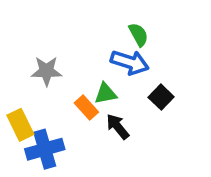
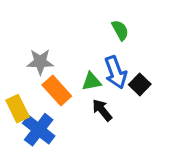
blue arrow: (130, 62) -> (116, 72), moved, turned 52
orange rectangle: (86, 107) -> (57, 90), moved, size x1.4
blue cross: (45, 149) -> (39, 130), turned -36

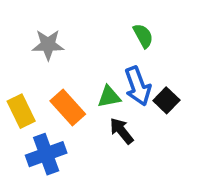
gray star: (40, 62) -> (48, 45), moved
yellow rectangle: (18, 109) -> (21, 111), moved
blue cross: (39, 130) -> (46, 154), turned 32

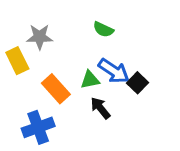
green semicircle: (143, 36) -> (103, 29), moved, turned 144
blue arrow: (138, 86) -> (114, 71), turned -36
yellow rectangle: (21, 111) -> (17, 61), moved

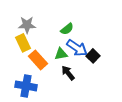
green semicircle: (103, 29) -> (67, 29), moved, turned -64
yellow rectangle: (17, 61) -> (23, 43), moved
blue cross: (38, 127) -> (26, 86), turned 30

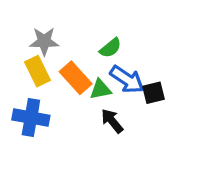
black square: (93, 56) -> (154, 93), turned 32
orange rectangle: (38, 60) -> (76, 78), moved
blue cross: (26, 86) -> (31, 118), moved

